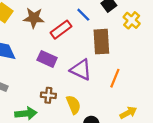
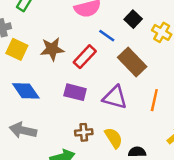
brown rectangle: (101, 42) -> (132, 62), turned -30

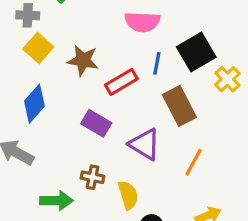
black square: (133, 19) -> (196, 52), size x1.6
blue line: (107, 36) -> (157, 63), turned 49
blue diamond: (26, 91) -> (34, 104), turned 60

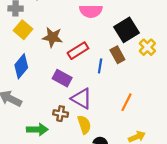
blue line: (157, 63) -> (100, 66), moved
brown rectangle: (179, 106) -> (117, 55), moved, size x0.7
purple triangle: (145, 144) -> (82, 99), moved

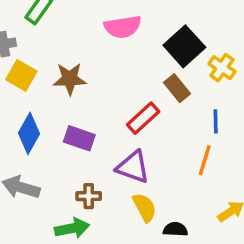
red rectangle: (78, 51) -> (143, 118), moved
blue line: (100, 66) -> (216, 121), moved
purple rectangle: (62, 78) -> (79, 138), moved
brown cross: (61, 114) -> (89, 196), moved

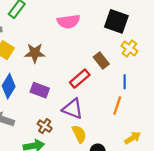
black square: (184, 46) -> (116, 21), moved, turned -30
brown cross: (89, 196) -> (45, 126), turned 32

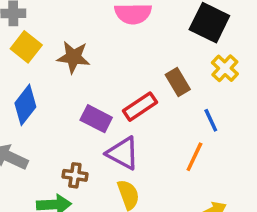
blue line: (125, 82) -> (211, 120), turned -32
purple rectangle: (40, 90) -> (96, 119), moved
brown cross: (45, 126) -> (75, 175), turned -32

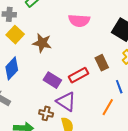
brown cross: (75, 175) -> (46, 113), moved

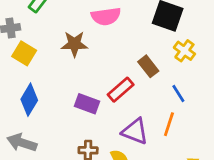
brown star: (42, 43) -> (74, 44), moved
purple triangle: (66, 101) -> (135, 131), moved

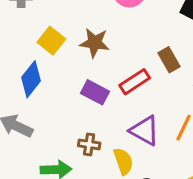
brown star: (74, 44) -> (95, 43), moved
yellow square: (24, 53) -> (51, 41), moved

